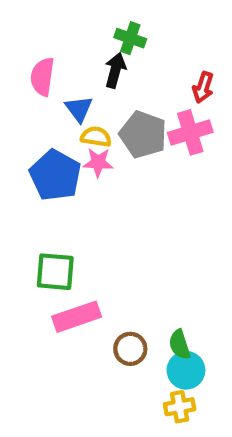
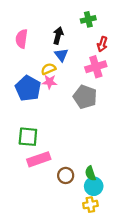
green cross: (130, 38) -> (88, 19), moved, turned -32
blue triangle: (79, 109) -> (61, 55), moved
gray pentagon: (143, 135) -> (85, 97), moved
yellow semicircle: (96, 137) -> (48, 69), turned -32

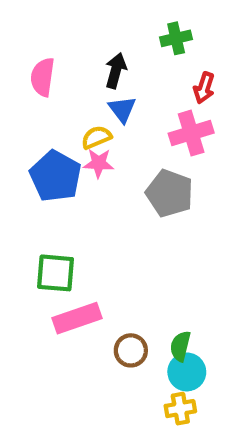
green semicircle: (90, 173) -> (180, 346), turned 32

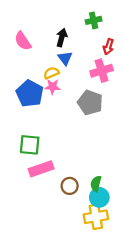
pink semicircle: (43, 77) -> (23, 41), turned -42
yellow cross: (180, 409) -> (96, 217), size x1.5

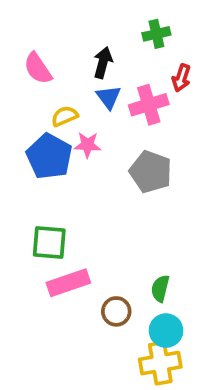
pink cross: (102, 71) -> (149, 105), moved
yellow semicircle: (51, 73) -> (65, 116), moved
green semicircle: (96, 184) -> (160, 288), moved

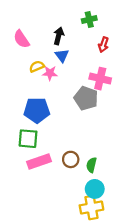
pink cross: (149, 105) -> (100, 79), moved, turned 30
pink star: (88, 145) -> (50, 73), moved
blue pentagon: (49, 156) -> (37, 110), moved, turned -30
brown circle: (116, 311) -> (71, 159), moved

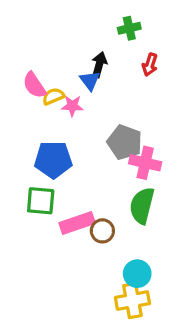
black arrow: (59, 36) -> (99, 65), moved
pink semicircle: (21, 39) -> (34, 85), moved
pink cross: (100, 79) -> (145, 163), moved
pink rectangle: (39, 162) -> (77, 223), moved
green semicircle: (91, 165) -> (142, 206), moved, size x1.6

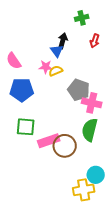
pink semicircle: (34, 85) -> (14, 61), moved
yellow semicircle: (53, 96) -> (56, 71), moved
blue pentagon: (53, 160) -> (22, 90), moved
brown circle: (102, 231) -> (65, 146), size x1.5
cyan circle: (137, 274) -> (96, 175), moved

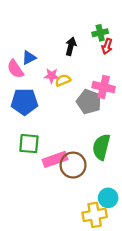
green cross: (82, 18) -> (100, 33), moved
blue triangle: (57, 51) -> (29, 58), moved, turned 40
pink cross: (92, 103) -> (104, 87), moved

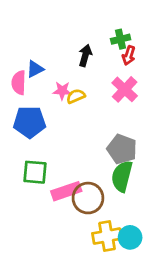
pink semicircle: (15, 69) -> (19, 83), turned 36
pink cross: (104, 87) -> (125, 89), moved, turned 30
gray pentagon: (89, 102) -> (122, 149), moved
yellow cross: (95, 215) -> (107, 236), moved

